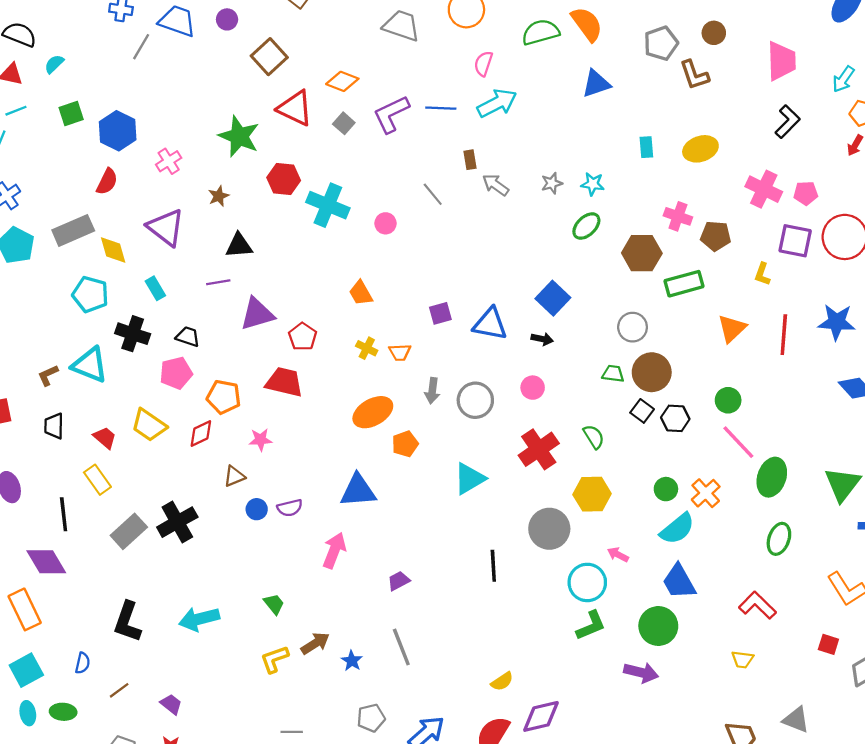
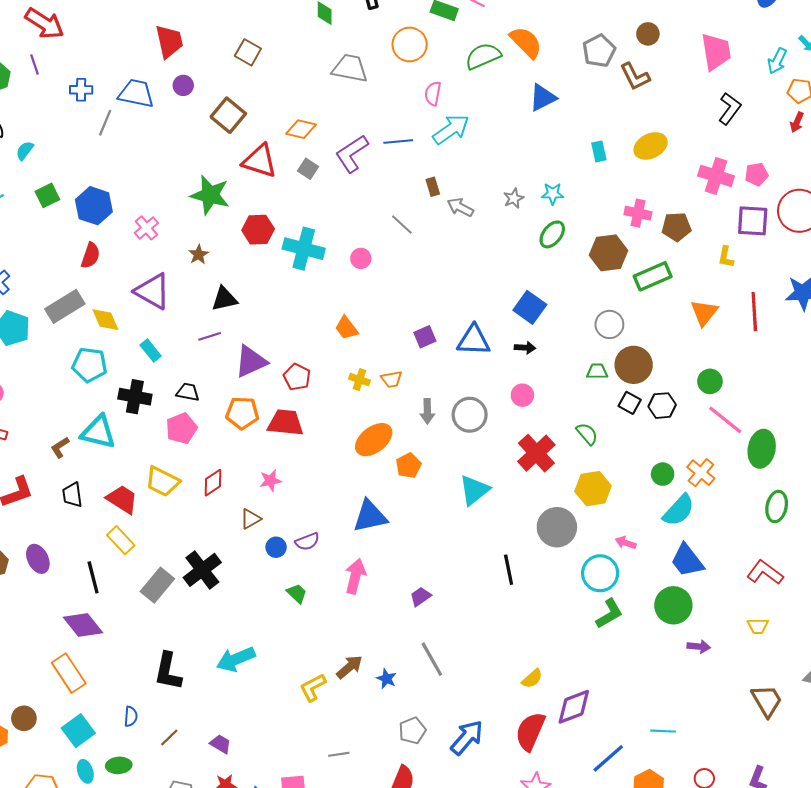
orange pentagon: (224, 397) -> (242, 413), moved
red trapezoid: (105, 438) -> (122, 499), size x1.4
green trapezoid: (274, 604) -> (297, 593), moved
purple arrow: (641, 673) -> (699, 647), moved, size x0.7

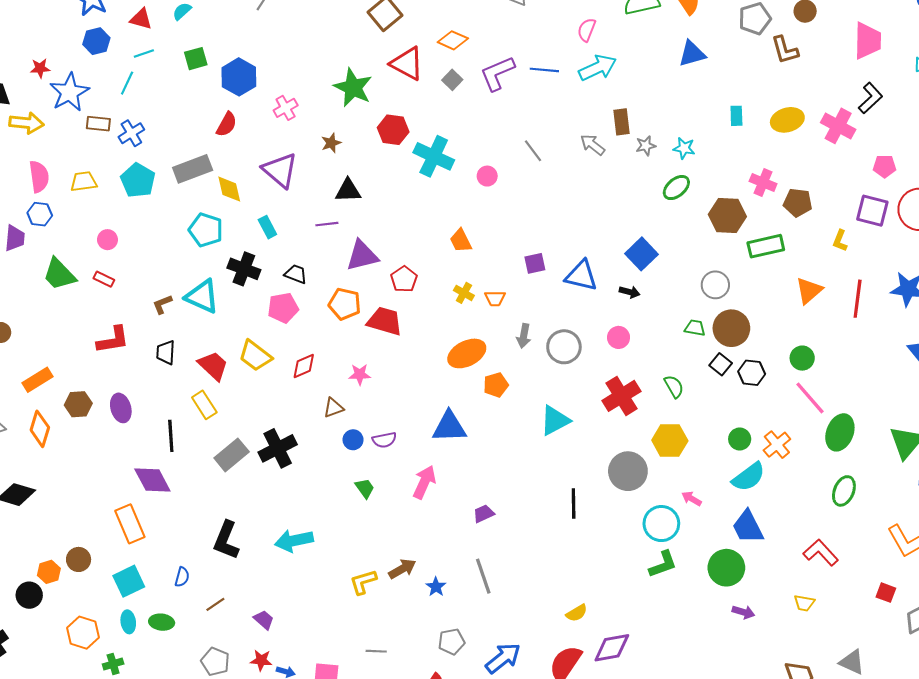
pink cross: (716, 176) -> (838, 126), moved
brown rectangle: (433, 187) -> (622, 122), moved, size x1.4

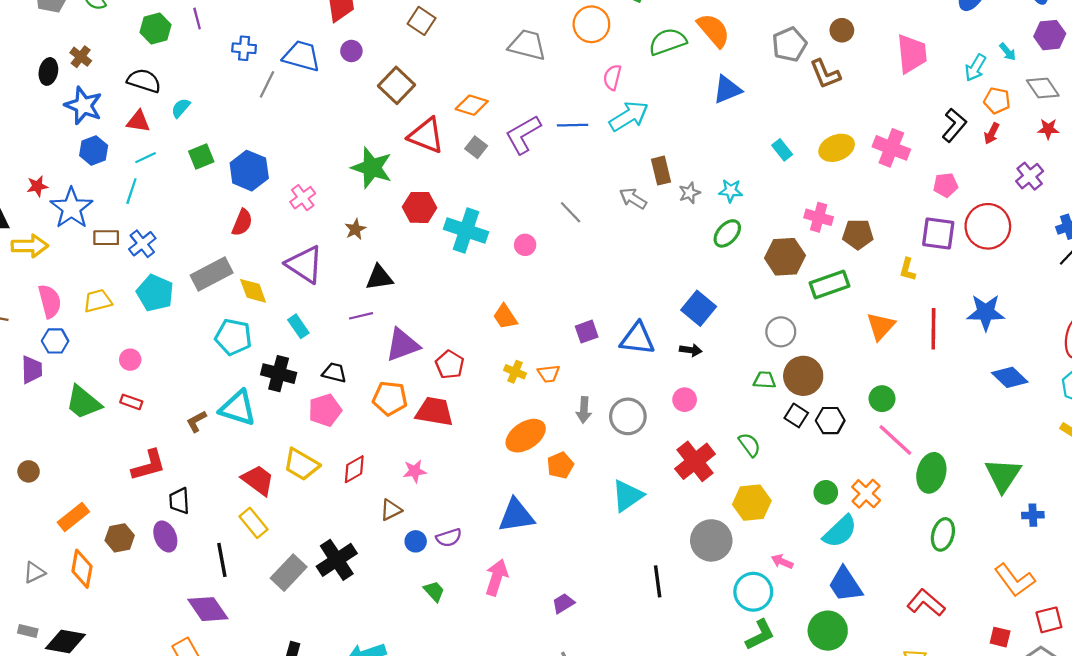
black L-shape: (871, 98) -> (954, 125), moved
cyan rectangle: (736, 116) -> (782, 150), turned -30
black trapezoid: (166, 352) -> (179, 501), moved

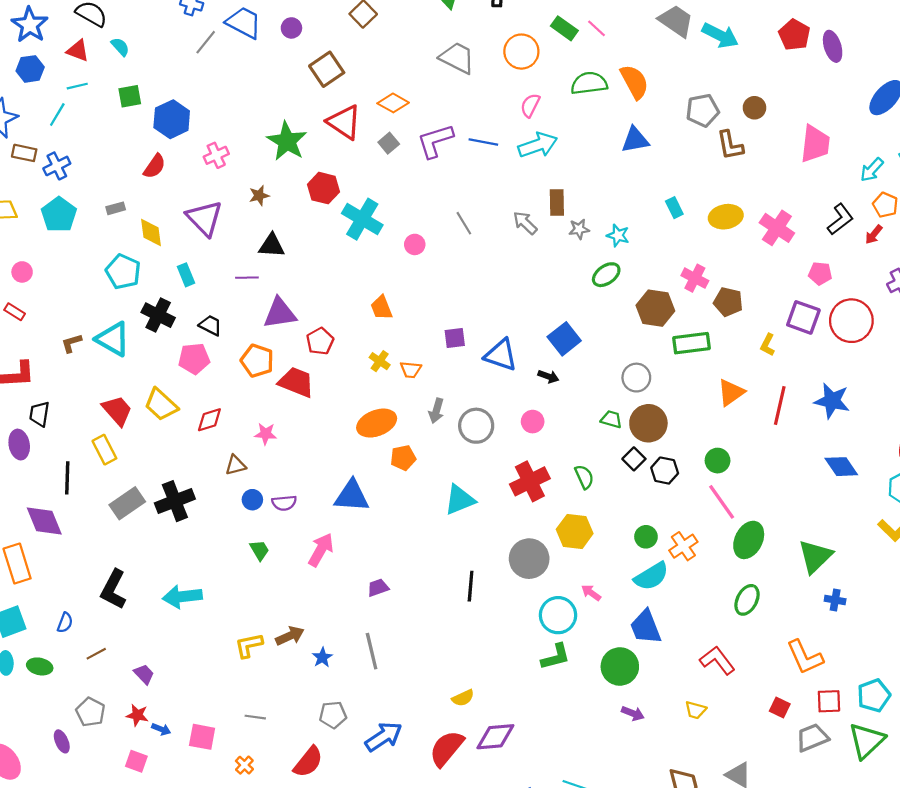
cyan semicircle: (181, 108) -> (120, 47), turned 84
gray rectangle: (212, 274) -> (116, 208), size x0.5

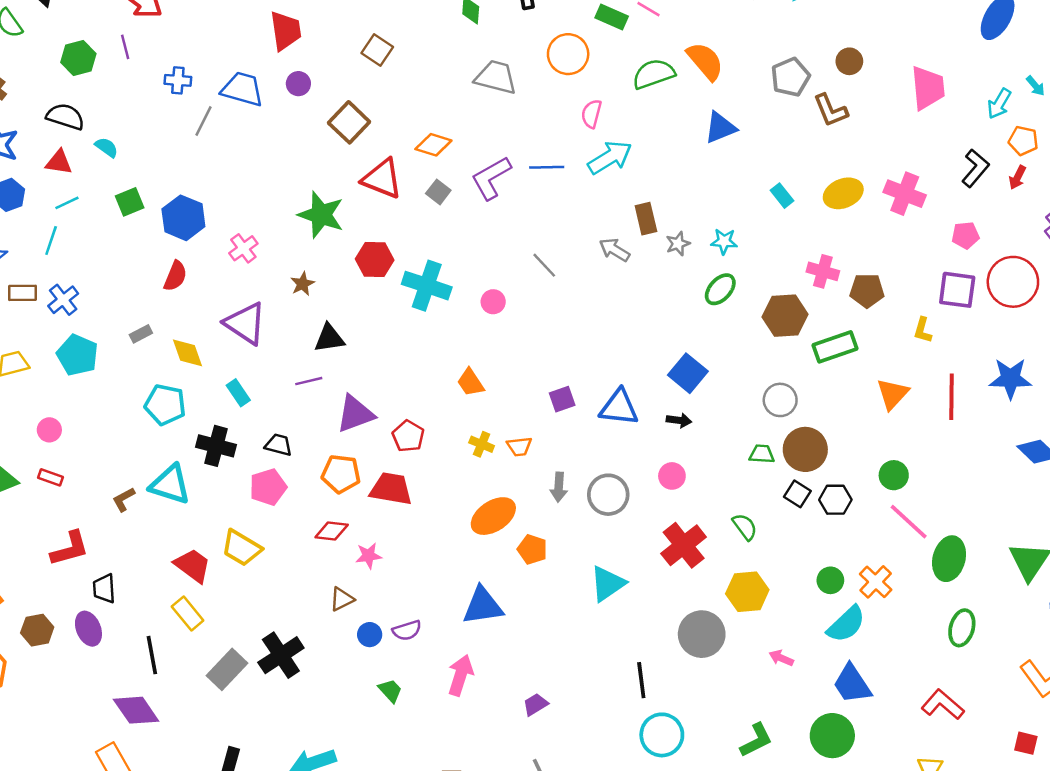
red diamond: (209, 420) -> (332, 531), moved, turned 36
orange pentagon: (403, 458) -> (532, 549), turned -30
cyan circle: (558, 615) -> (662, 735), moved

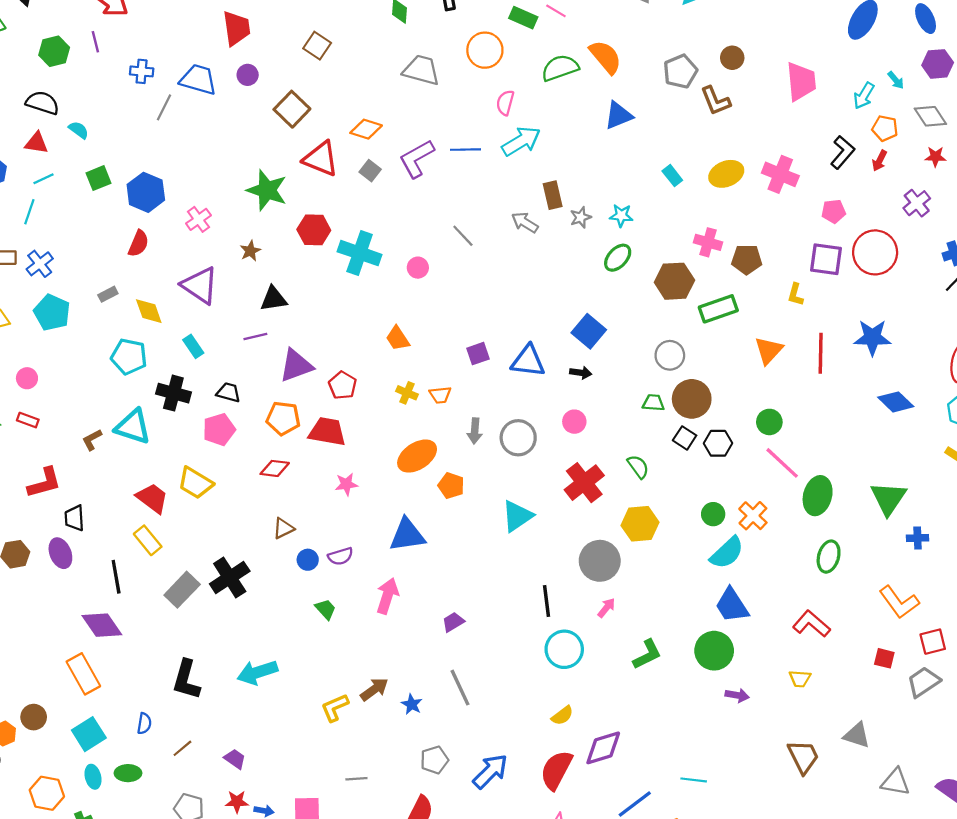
pink star: (369, 556) -> (346, 484), moved
pink arrow: (781, 658) -> (606, 608), moved, turned 105

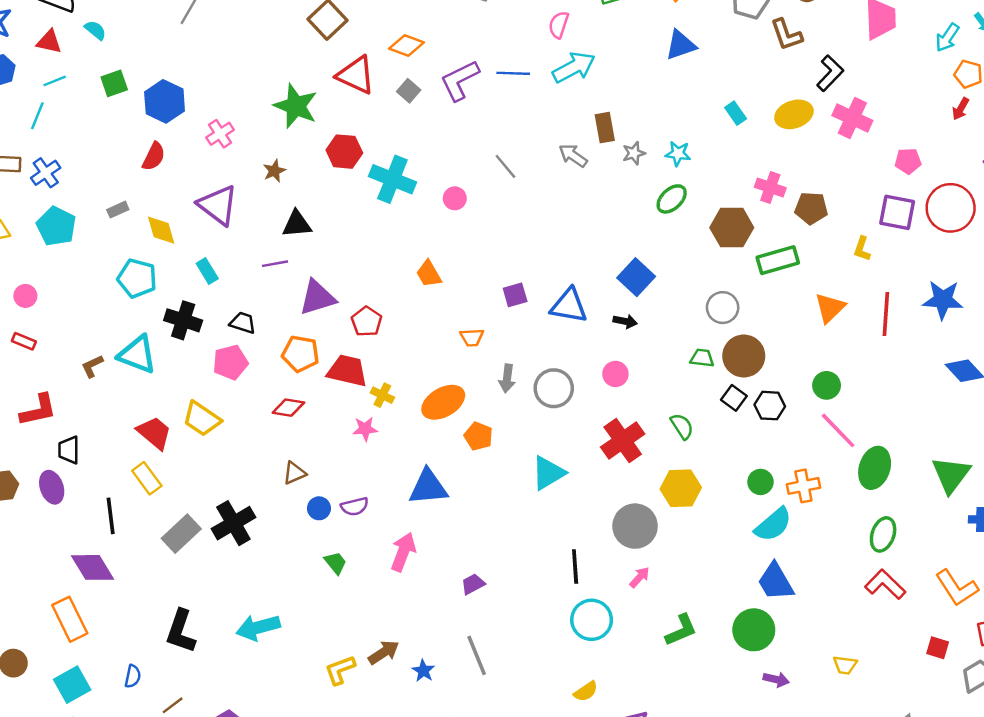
black L-shape: (843, 152) -> (830, 73), moved
yellow cross: (407, 393) -> (382, 395), moved
orange cross: (753, 516) -> (803, 486), turned 32
red L-shape: (811, 624) -> (885, 584), moved

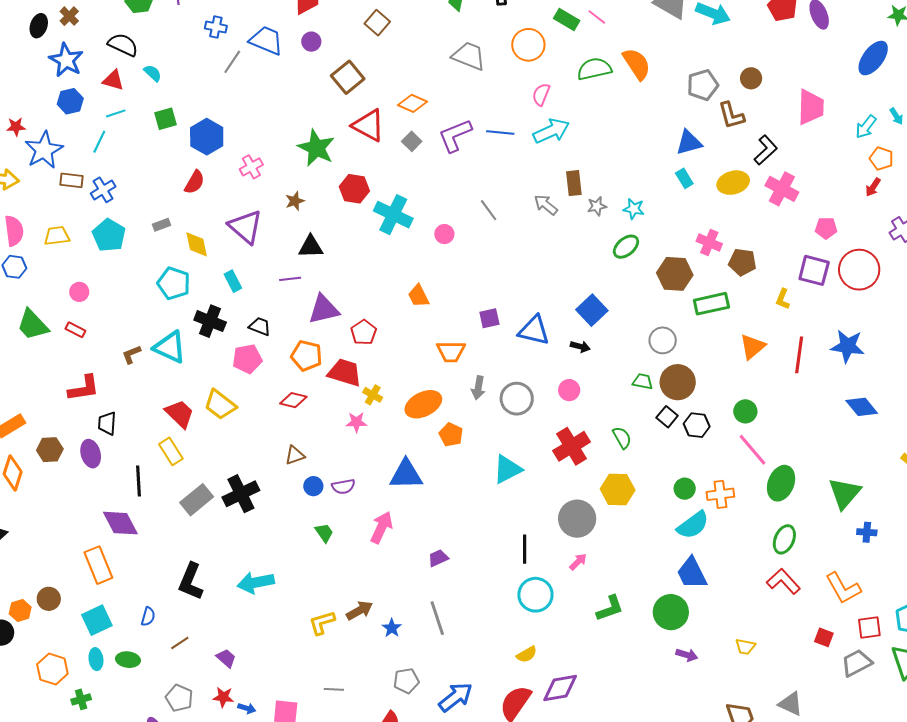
blue triangle: (681, 45) -> (689, 142), moved
orange trapezoid: (472, 337) -> (451, 351), size x1.4

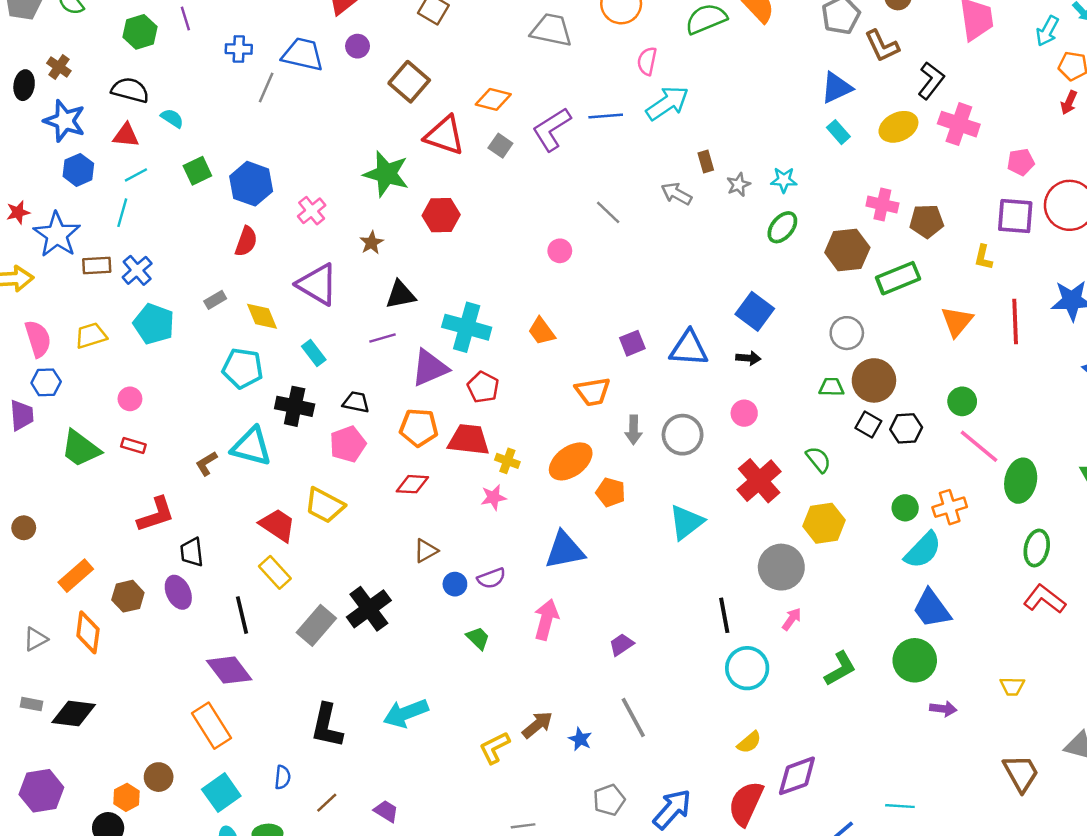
brown rectangle: (574, 183) -> (706, 161), size x0.7
cyan cross: (393, 215) -> (467, 327), moved

